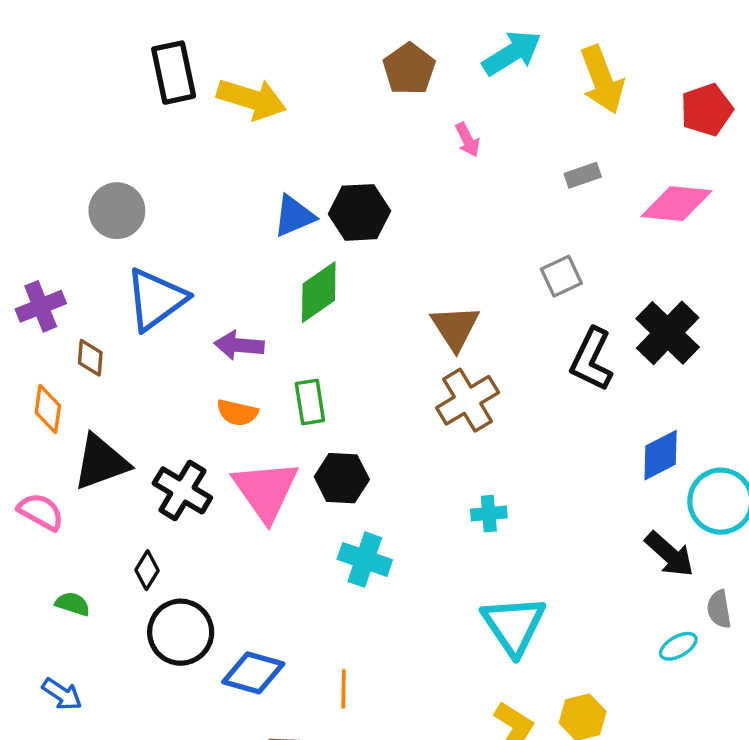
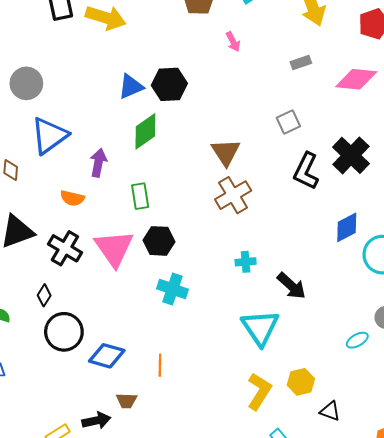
purple arrow: (239, 345) -> (98, 163), turned 96
orange semicircle: (237, 413) -> (72, 198), moved
black arrow: (669, 554) -> (291, 286), moved

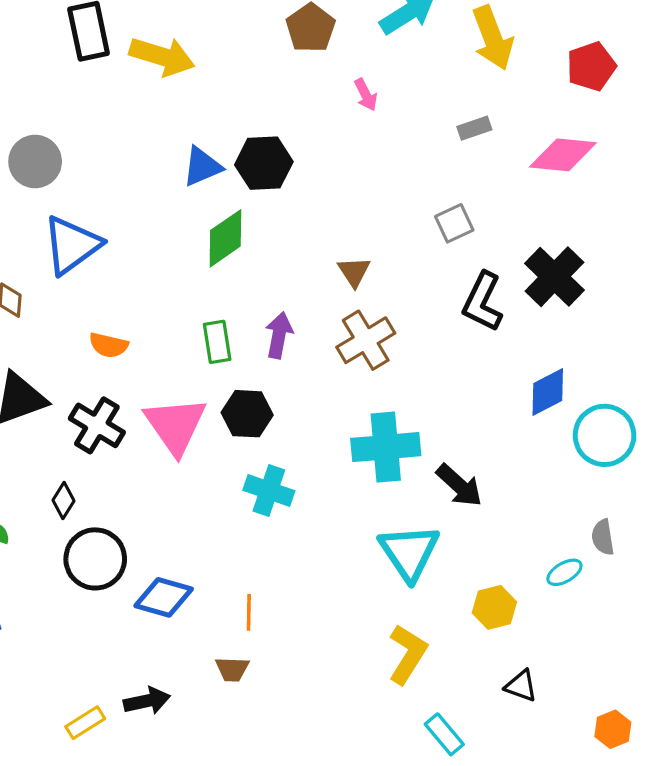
brown triangle: (226, 152) -> (354, 272), size x0.7
purple arrow: (98, 163) -> (279, 335), moved
cyan cross: (246, 262) -> (386, 447), size x2.0
yellow hexagon: (301, 382) -> (494, 607), moved
brown trapezoid: (127, 401) -> (232, 669), moved

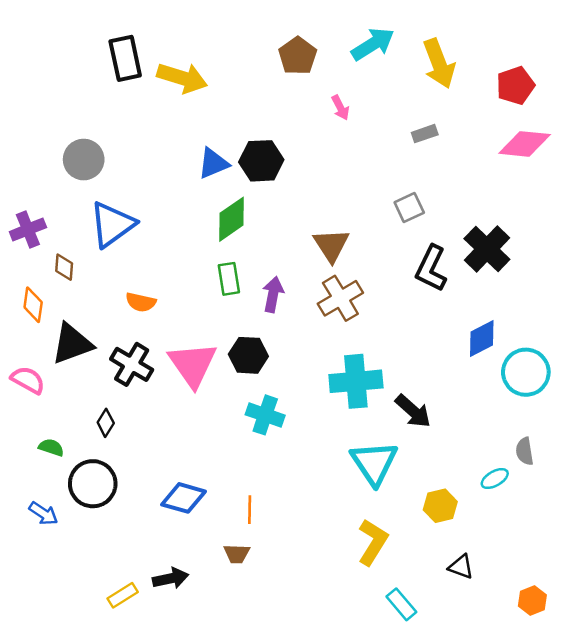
pink diamond: (563, 155) -> (525, 144), moved
brown triangle: (354, 272) -> (331, 245), size x1.4
green rectangle: (217, 342) -> (229, 279), moved
black circle: (95, 559) -> (93, 484), moved

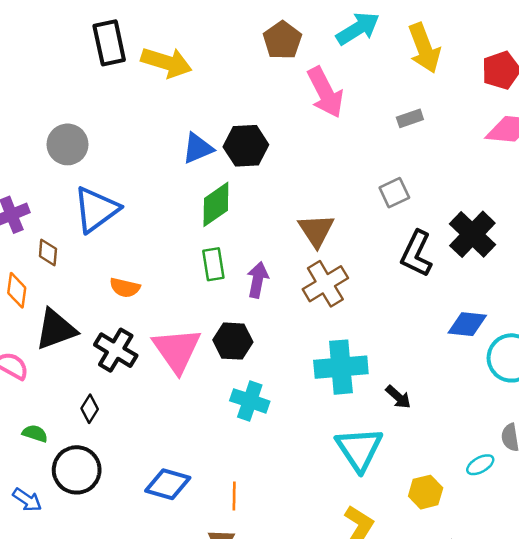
pink arrow: (340, 108) -> (325, 92), size x2.0
blue diamond: (482, 338) -> (467, 324), turned 33
black arrow: (413, 411) -> (398, 397), size x0.7

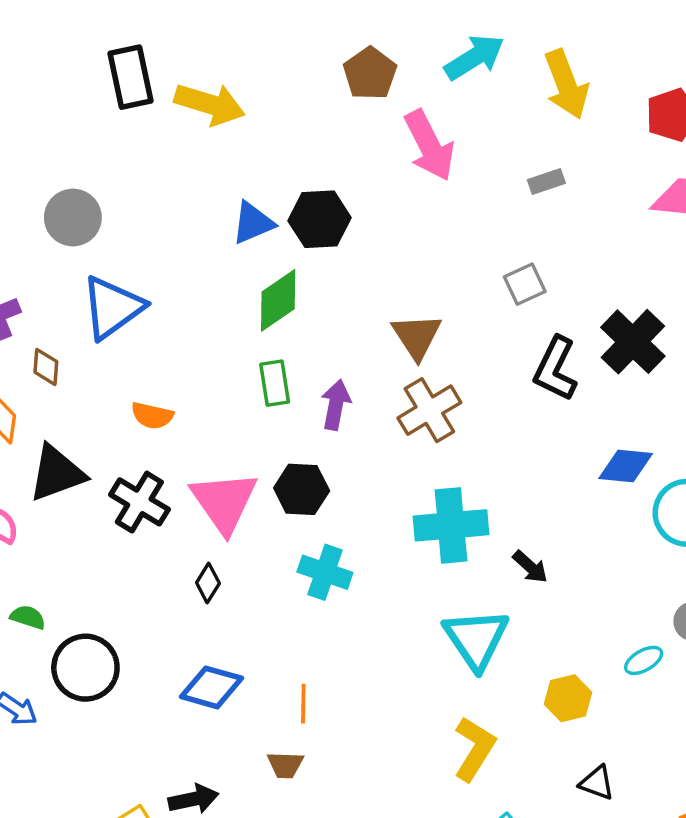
black diamond: (90, 409) -> (208, 583), moved

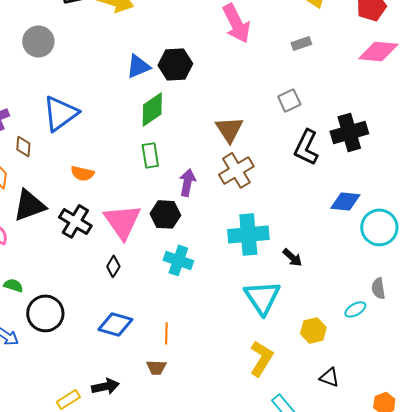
gray circle: (73, 217) -> (38, 41), moved
black cross: (633, 342) -> (349, 132), turned 30
purple arrow: (336, 405) -> (187, 182), moved

